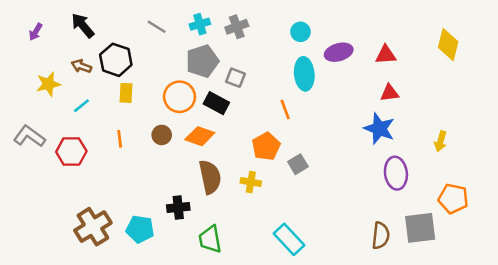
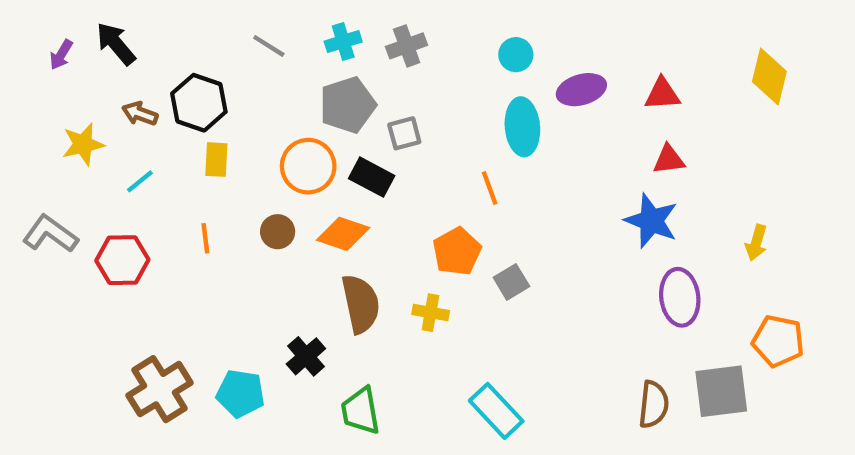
black arrow: (83, 25) -> (116, 44), moved
gray square: (236, 78) -> (404, 133), turned -36
black cross: (178, 208) -> (306, 356), turned -35

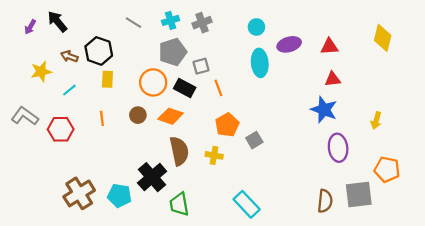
orange line: (490, 188) -> (218, 88), moved
black cross: (306, 356) -> (152, 177), size x1.5

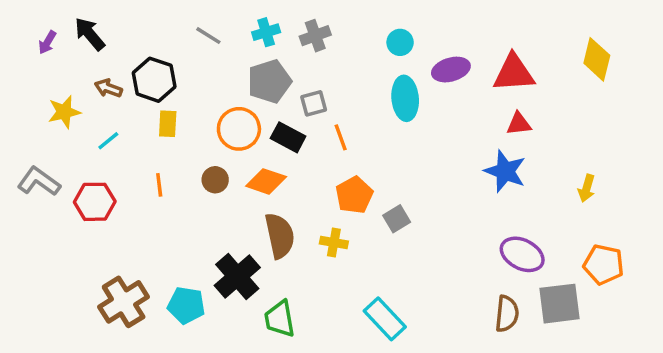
red triangle: (329, 47) -> (514, 73), size x1.5
purple ellipse: (338, 148) -> (522, 254), moved, turned -56

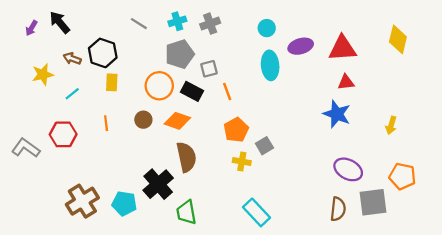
gray L-shape: (39, 181) -> (26, 148), moved
yellow cross: (334, 243) -> (242, 162), moved

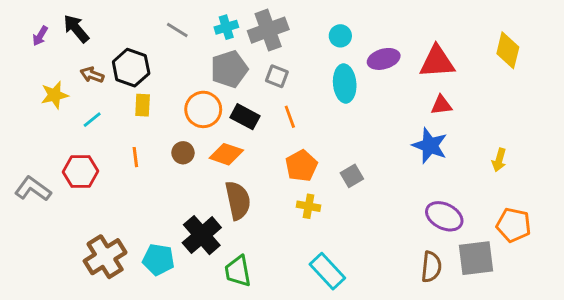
gray cross: (210, 24) -> (268, 30), size x1.5
gray square: (209, 69) -> (277, 76), moved, turned 36
gray square: (264, 146) -> (352, 176), moved

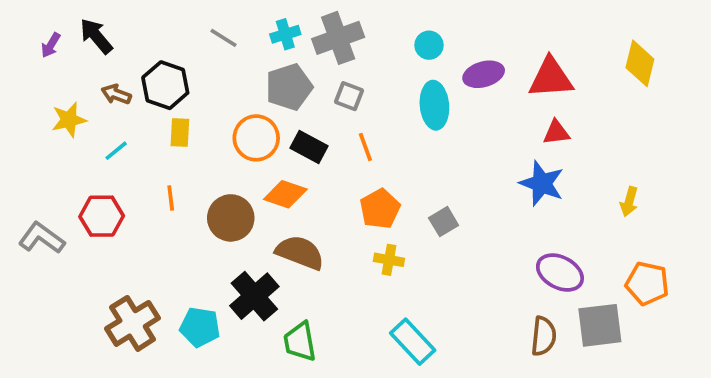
brown circle: (183, 153) -> (231, 218), moved, size x1.6
brown semicircle: (238, 200) -> (300, 253), turned -57

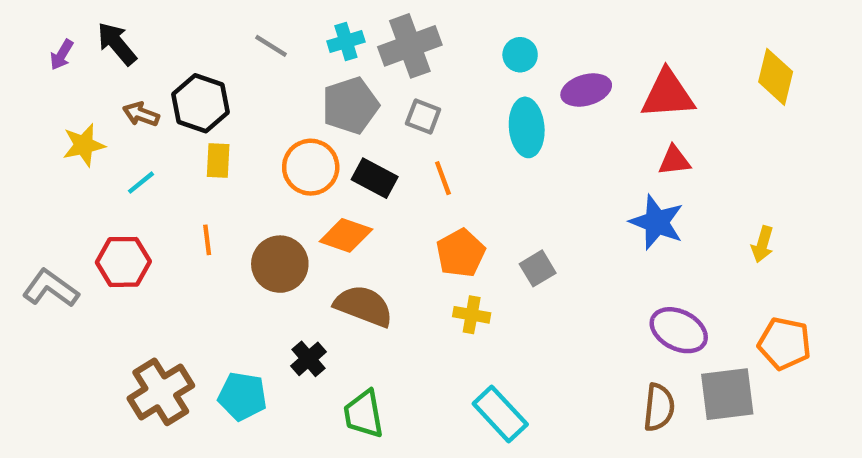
black cross: (254, 296) -> (308, 359), size x0.6

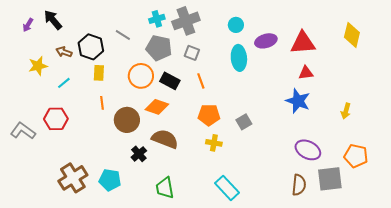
gray line: (271, 46) -> (123, 35), moved
gray pentagon: (350, 105) -> (159, 48), turned 30
orange line: (207, 240) -> (102, 103), moved
orange pentagon: (461, 253) -> (209, 115), turned 30
black cross: (308, 359) -> (139, 154), moved

